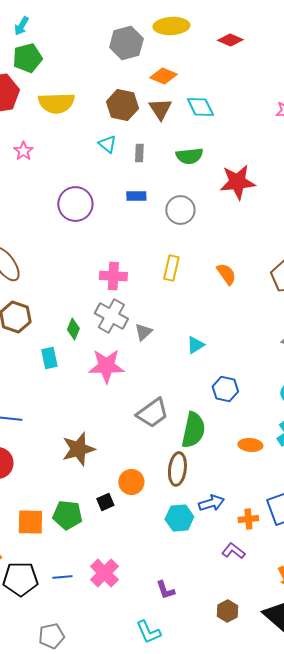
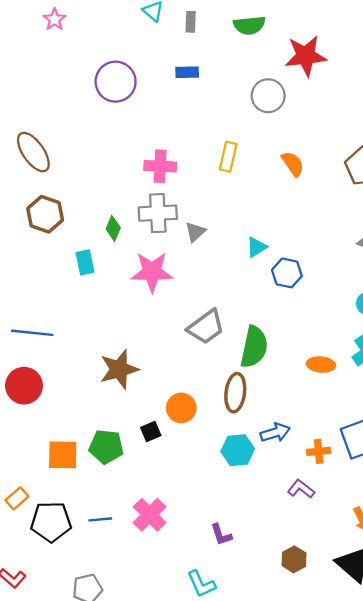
gray circle: (180, 210) -> (268, 96), moved
gray cross: (111, 316) -> (158, 213), turned -32
blue hexagon: (225, 389) -> (287, 273), moved

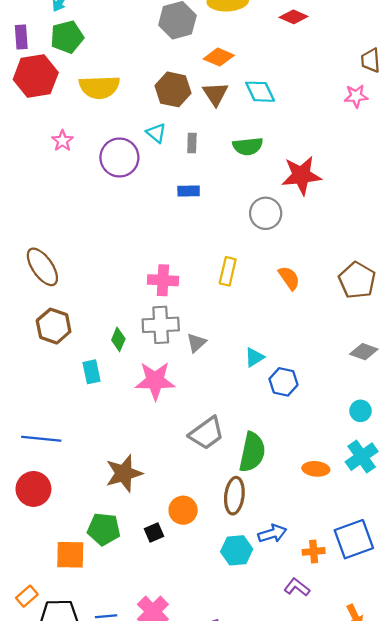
purple circle: (116, 82) -> (119, 157), moved
green pentagon: (106, 447) -> (104, 529), moved

